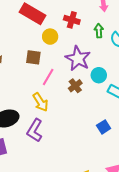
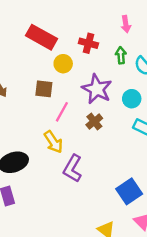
cyan circle: (99, 75) -> (132, 99), moved
blue square: (104, 127) -> (129, 191), moved, size x1.5
purple L-shape: (35, 130) -> (73, 168), moved

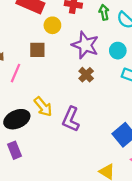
pink line: (62, 112) -> (15, 73), moved
yellow arrow: (53, 142) -> (43, 107), moved

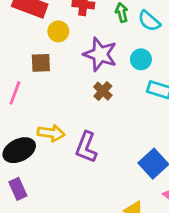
yellow arrow: (43, 107) -> (51, 133), turned -40

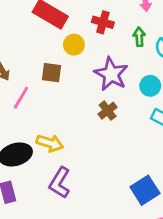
purple L-shape: (86, 147) -> (60, 183), moved

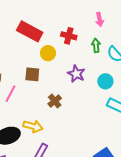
purple star: (111, 74) -> (76, 74), size x0.7
brown cross: (108, 111) -> (55, 101), moved

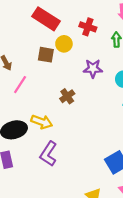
brown square: (32, 74) -> (46, 55), moved
purple star: (76, 74) -> (93, 68), turned -30

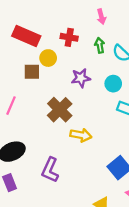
brown cross: (67, 96) -> (60, 110), size x1.6
yellow arrow: (42, 122) -> (81, 135), moved

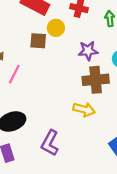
brown cross: (60, 110) -> (96, 80), moved, turned 35

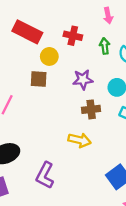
brown square: (38, 41) -> (39, 79), moved
brown cross: (96, 80) -> (91, 109), size x0.7

